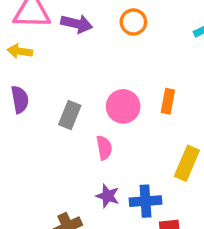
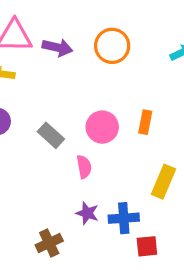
orange circle: (133, 22) -> (112, 46), size x1.4
gray rectangle: (70, 115) -> (51, 135), turned -70

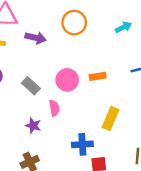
purple arrow: (57, 48) -> (36, 38), moved
orange rectangle: (145, 122) -> (98, 76), turned 70
purple star: (87, 213) -> (33, 126), moved

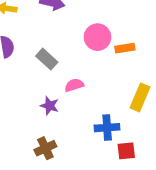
pink circle: (67, 80) -> (97, 37), moved
pink semicircle: (54, 108) -> (74, 85), turned -98

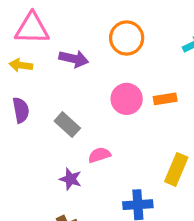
orange rectangle: (125, 48) -> (165, 99), moved

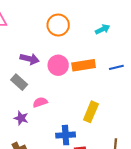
purple arrow: (74, 59) -> (30, 59), moved
orange rectangle: (165, 99) -> (84, 65), size x1.5

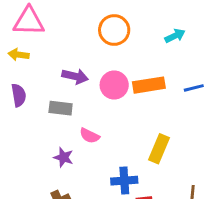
gray rectangle: (19, 82) -> (61, 108), turned -35
pink semicircle: (40, 102) -> (90, 136), turned -136

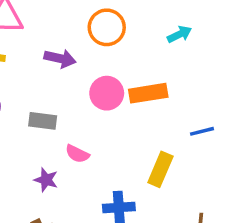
purple arrow: (75, 76) -> (60, 59), moved
blue line: (194, 88) -> (202, 131), moved

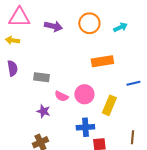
orange circle: (107, 27) -> (89, 23), moved
purple arrow: (60, 59) -> (53, 26), moved
pink circle: (107, 93) -> (84, 94), moved

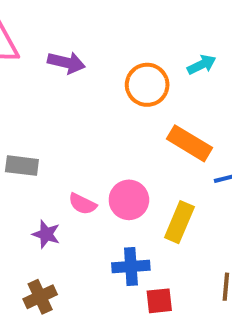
orange circle: (89, 23) -> (147, 85), moved
orange rectangle: (102, 61) -> (190, 143), moved, turned 40
gray rectangle: (41, 77) -> (22, 166), moved

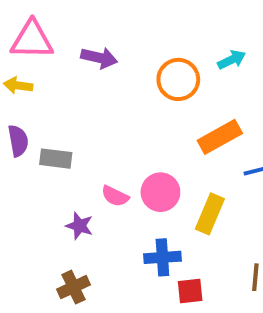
orange rectangle: (190, 143) -> (220, 137), turned -60

